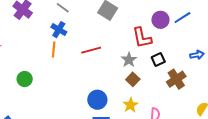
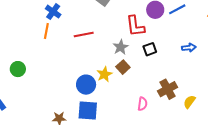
green circle: (25, 79) -> (18, 69), moved
brown cross: (176, 79) -> (168, 89), moved
yellow star: (130, 105) -> (104, 74), moved

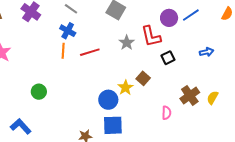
red line: (84, 35) -> (90, 52), moved
gray star: (121, 47) -> (127, 43), moved
yellow semicircle: (189, 102) -> (213, 98), moved

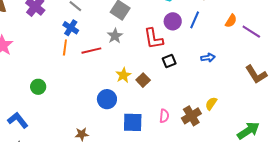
blue line: (191, 15) -> (195, 20), turned -36
gray star: (127, 43) -> (115, 36), moved
yellow star: (125, 88) -> (123, 75), moved
brown cross: (190, 95) -> (191, 116), moved
blue square: (113, 125) -> (133, 122), moved

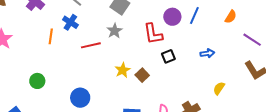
purple line: (251, 32) -> (252, 40), moved
orange line: (65, 48) -> (51, 36), moved
blue circle: (107, 99) -> (80, 98), moved
yellow semicircle: (211, 104) -> (219, 88), moved

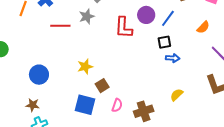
black square: (168, 56) -> (164, 42), moved
yellow star: (123, 70) -> (85, 67), moved
brown square: (142, 75) -> (102, 86), moved

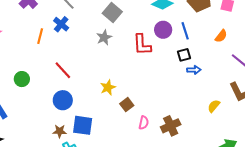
blue line: (168, 18) -> (185, 31), turned -48
red line: (60, 26) -> (63, 70), moved, turned 54
yellow semicircle: (177, 95) -> (214, 106), moved
blue square: (85, 105) -> (83, 125), moved

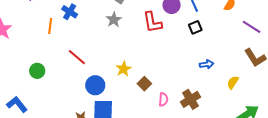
blue arrow: (194, 70) -> (207, 64), moved
blue circle: (63, 100) -> (95, 85), moved
yellow semicircle: (214, 106) -> (233, 82), moved

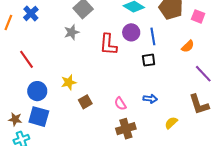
pink semicircle: (163, 100) -> (120, 104), moved, turned 128

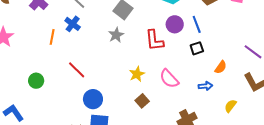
orange semicircle: (188, 46) -> (221, 67), moved
yellow star: (69, 82) -> (137, 74), moved
pink semicircle: (120, 104) -> (169, 79), moved, size x1.5

